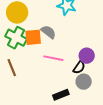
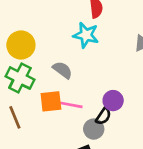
orange square: (33, 37) -> (51, 101), moved
gray circle: (84, 82) -> (94, 129), moved

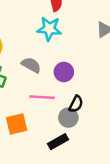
orange square: (51, 101) -> (17, 124), moved
purple circle: (113, 101) -> (64, 72), moved

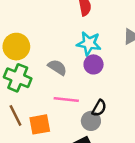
cyan star: (49, 29) -> (89, 43), moved
purple circle: (64, 72) -> (94, 64), moved

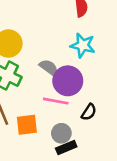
purple circle: (94, 64) -> (68, 81), moved, size x1.5
gray circle: (91, 121) -> (61, 133), moved

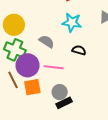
purple circle: (68, 81) -> (28, 65), moved
black semicircle: (89, 112) -> (79, 50), moved, turned -104

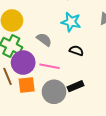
gray circle: (60, 92) -> (54, 92), size x1.5
black rectangle: (64, 103) -> (76, 86), moved

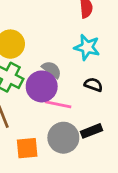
purple circle: (23, 63) -> (42, 86), moved
orange square: (27, 85) -> (27, 148), moved

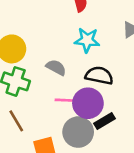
black semicircle: (93, 85) -> (99, 76), size x1.5
purple circle: (42, 86) -> (88, 103), moved

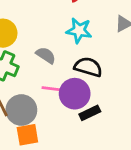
gray circle: (78, 132) -> (21, 110), moved

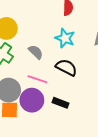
purple circle: (75, 94) -> (32, 100), moved
black rectangle: (90, 113) -> (60, 103), turned 35

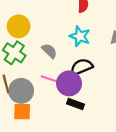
black semicircle: (66, 67) -> (81, 67), turned -50
purple circle: (32, 100) -> (69, 83), moved

